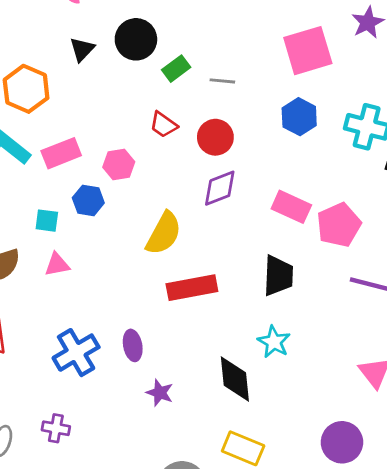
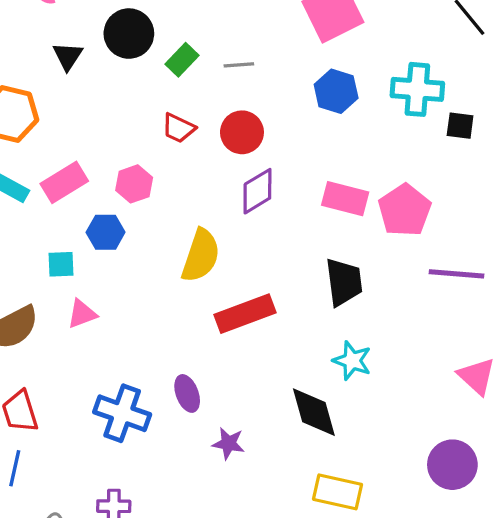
blue cross: (76, 353) -> (122, 413), turned -30

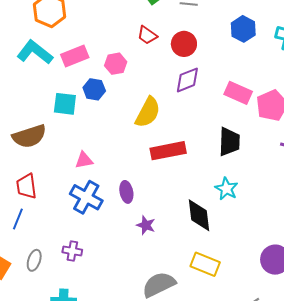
cyan square: (61, 264) -> (65, 104), size x1.4
pink triangle: (82, 314) -> (84, 160), moved

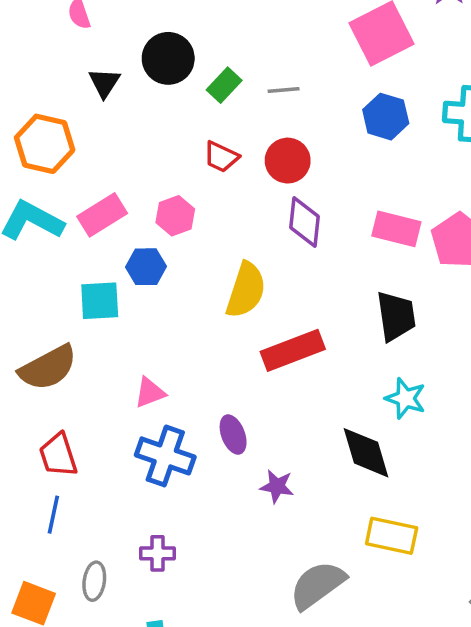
purple diamond: (187, 80) -> (304, 222), turned -52

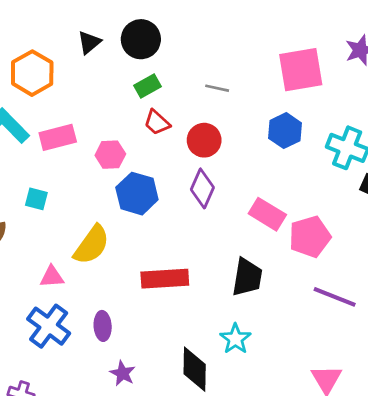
green rectangle: (224, 85) -> (147, 86), moved
blue hexagon: (146, 267) -> (137, 194), moved, size x1.4
yellow semicircle: (246, 290) -> (92, 245), moved
cyan square: (100, 301) -> (36, 199), size x0.7

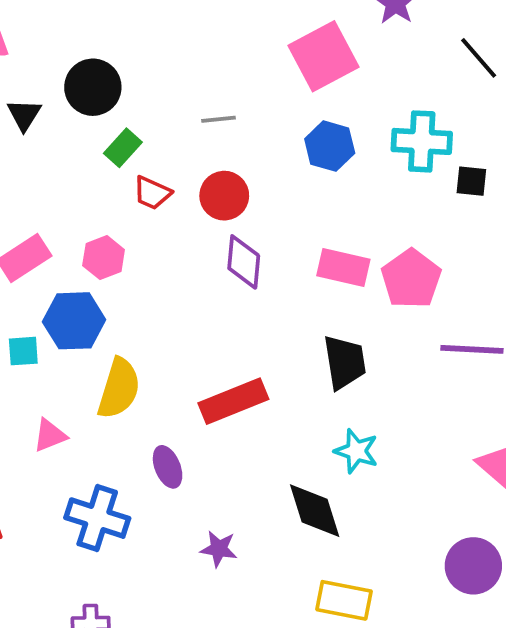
blue hexagon: (137, 194) -> (74, 321), moved
pink triangle: (52, 277) -> (50, 435), moved
purple ellipse: (103, 326) -> (168, 467), moved

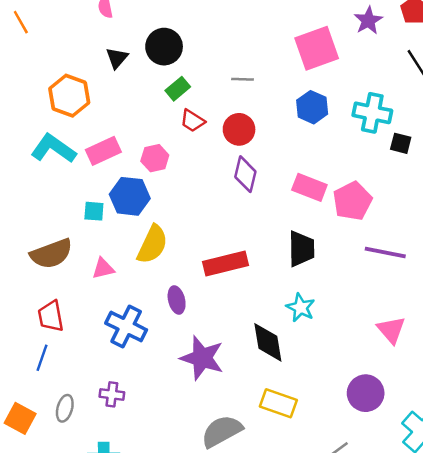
purple star: (219, 549) -> (202, 358), size x1.8

